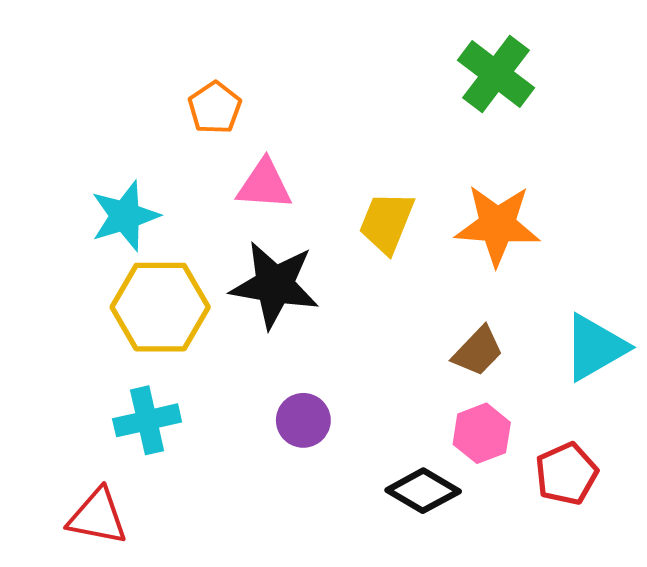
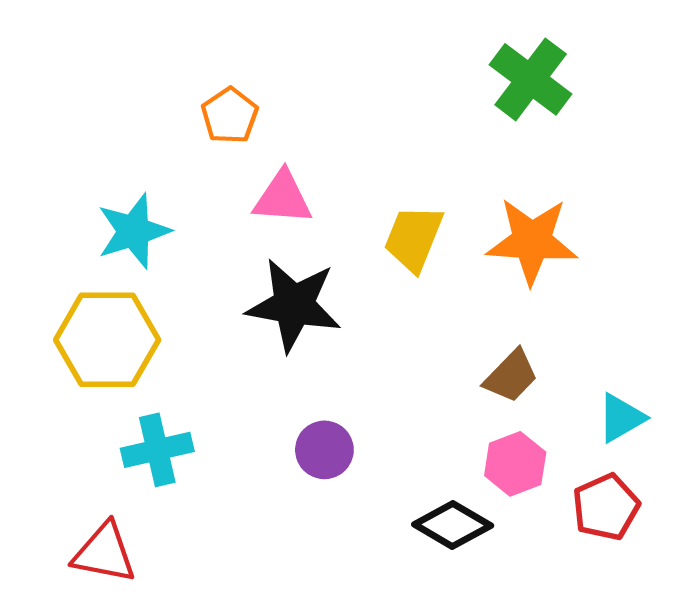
yellow hexagon: (160, 307) -> (107, 340), moved
cyan triangle: (595, 347) -> (621, 418), moved, size x0.7

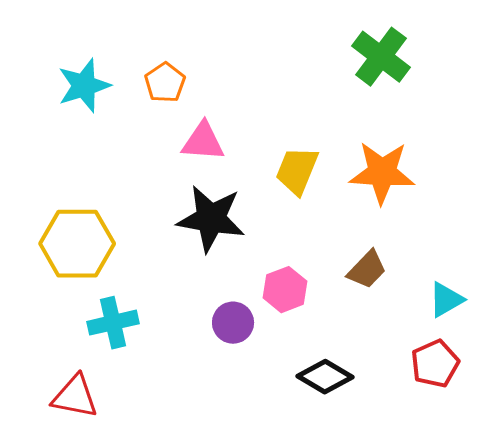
cyan star: (134, 231) -> (84, 86), moved
pink hexagon: (515, 464) -> (285, 290), moved

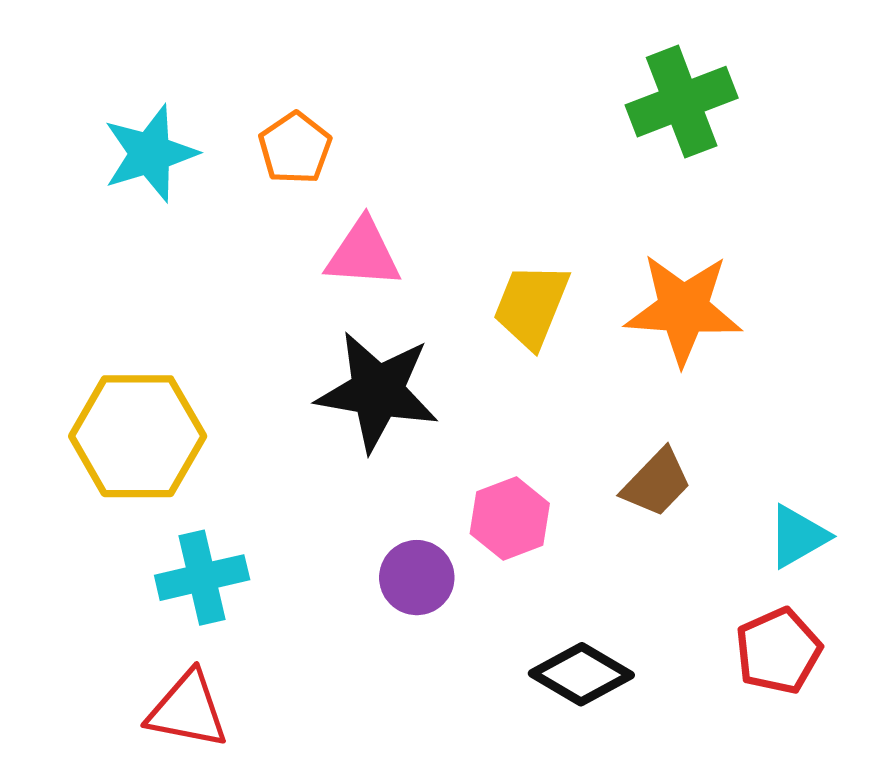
green cross: (381, 57) -> (682, 102), turned 32
red triangle: (75, 397) -> (188, 710), moved

